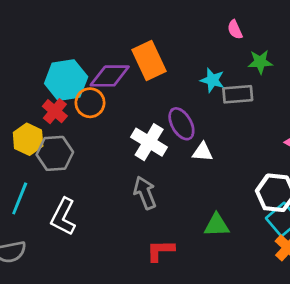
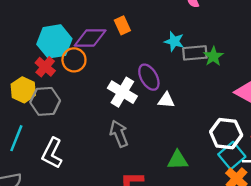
orange rectangle: (149, 61) -> (122, 25), size x0.6
green star: (260, 62) -> (213, 56), moved, turned -30

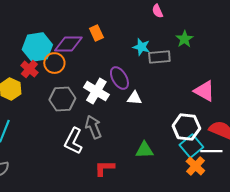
green star: (213, 56) -> (184, 39), moved
gray hexagon: (45, 101) -> (62, 99), moved
white L-shape: (52, 153) -> (73, 141), moved

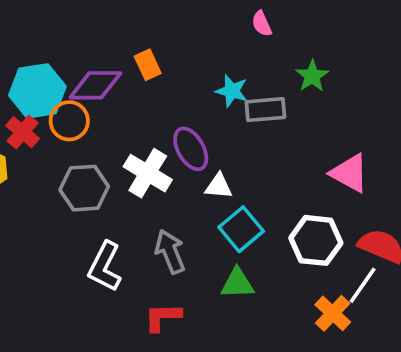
gray arrow: (93, 127) -> (170, 252), moved
cyan square: (191, 146) -> (241, 229), moved
white line: (211, 151) -> (363, 285), turned -55

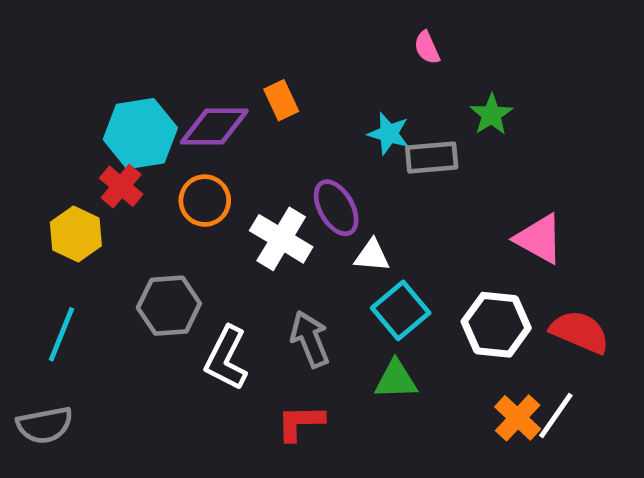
orange circle: (69, 121) -> (205, 201), moved
gray hexagon: (84, 188) -> (169, 306), moved
white line: (363, 285) -> (556, 416), moved

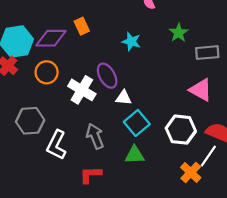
gray rectangle: (432, 158) -> (207, 53), moved
white line: (556, 416) -> (208, 156), moved

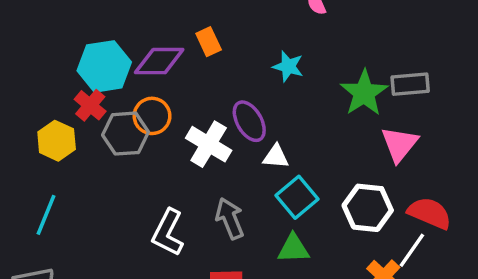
green star: (179, 33) -> (364, 93), moved, size x1.5
pink triangle: (201, 90) -> (399, 144), turned 40
gray hexagon: (30, 121) -> (126, 134), moved

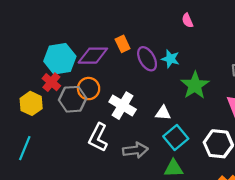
green star: (364, 93) -> (195, 85), moved
purple ellipse: (249, 121) -> (147, 59), moved
gray arrow: (230, 218) -> (135, 150), turned 105
white L-shape: (168, 233) -> (98, 137), moved

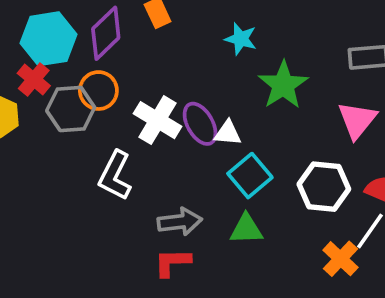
purple diamond: (93, 56) -> (106, 33), turned -44
purple ellipse: (147, 59) -> (200, 124), moved
gray arrow: (135, 150) -> (180, 222), moved

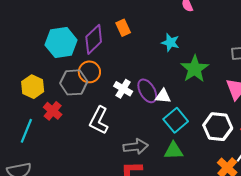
red cross: (34, 79) -> (53, 111), moved
white cross: (158, 120) -> (123, 89), size x0.7

